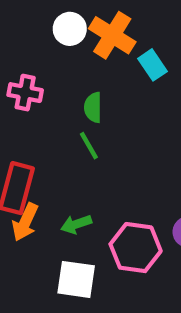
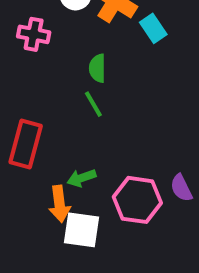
pink cross: (25, 93) -> (34, 34), moved
orange arrow: (25, 222) -> (60, 204), moved, turned -32

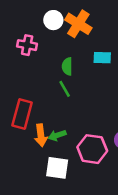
cyan rectangle: (153, 28) -> (102, 58), moved, turned -54
orange arrow: (60, 204) -> (41, 135), moved

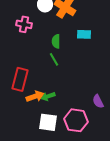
orange arrow: (41, 135) -> (35, 96), turned -102
pink hexagon: (92, 149) -> (76, 120), moved

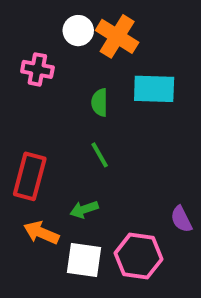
cyan rectangle: (84, 34) -> (154, 89), size x1.5
green line: (54, 59) -> (100, 155), moved
orange arrow: (35, 96) -> (41, 233), moved, turned -138

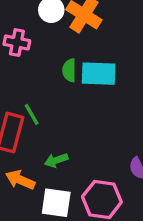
cyan rectangle: (154, 89) -> (99, 74), moved
green line: (100, 155) -> (32, 114), moved

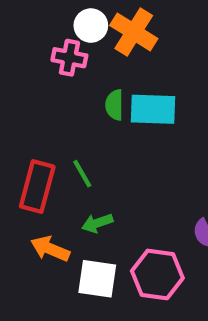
pink cross: (17, 43) -> (69, 58), moved
green line: (32, 114) -> (82, 174), moved

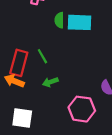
orange arrow: (50, 249) -> (14, 81), moved
white square: (97, 279) -> (22, 118), moved

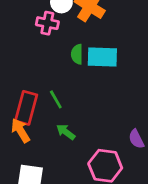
orange arrow: (14, 81) -> (21, 130), turned 36
green arrow: (50, 82) -> (66, 132), turned 56

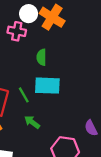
cyan rectangle: (102, 57) -> (47, 86), moved

